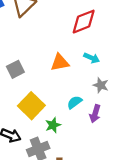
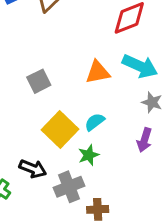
cyan arrow: (92, 58) -> (140, 66), size x1.6
cyan semicircle: (75, 102) -> (95, 122), moved

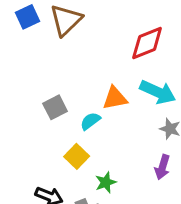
cyan semicircle: (95, 122) -> (90, 121), moved
yellow square: (60, 129) -> (77, 156), size x0.7

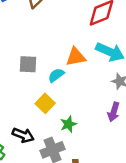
gray square: (55, 107) -> (28, 64), turned 30

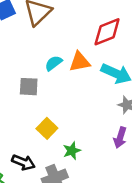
orange triangle: (76, 57) -> (80, 62), moved
cyan semicircle: (56, 75) -> (54, 63), moved

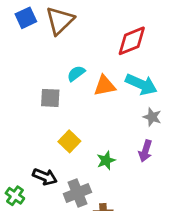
orange triangle: (80, 62) -> (105, 86), moved
green star: (72, 151) -> (106, 160), moved

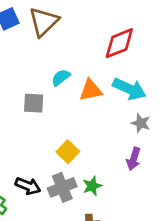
yellow square: (69, 141) -> (68, 152), moved
green star: (106, 160) -> (92, 186), moved
gray cross: (77, 193) -> (62, 187), moved

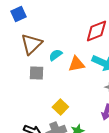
brown triangle: (44, 22) -> (31, 44), moved

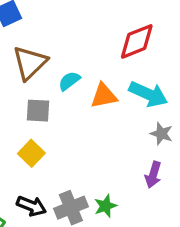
yellow square: (60, 107) -> (31, 153), moved

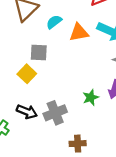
gray square: (38, 111) -> (39, 53), moved
green star: (105, 206) -> (91, 97), moved

